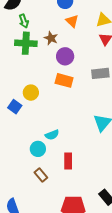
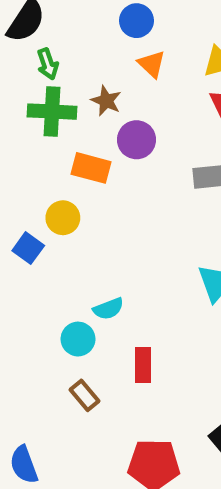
orange rectangle: (64, 80) -> (91, 168), moved

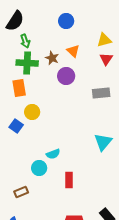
orange triangle: (152, 64) -> (73, 51), moved
orange rectangle: (91, 168) -> (19, 88), moved, turned 66
brown rectangle: (85, 395) -> (21, 192), moved, turned -72

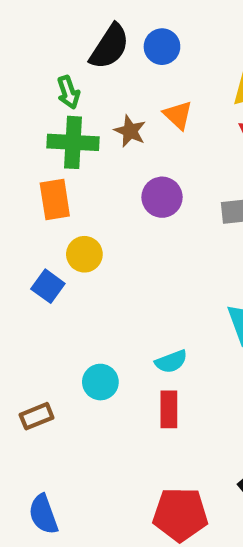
black semicircle: (15, 21) -> (110, 47), moved
purple circle: (66, 76) -> (162, 197), moved
cyan semicircle: (53, 154) -> (171, 361), moved
brown rectangle: (21, 192) -> (37, 416), moved

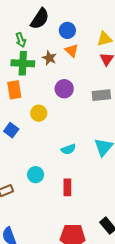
blue circle: (162, 47) -> (67, 30), moved
yellow circle: (84, 254) -> (39, 113), moved
cyan semicircle: (171, 361) -> (68, 149), moved

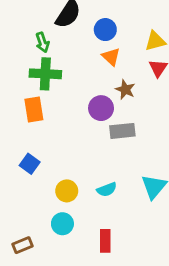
brown star: (49, 58) -> (125, 90), moved
gray rectangle: (101, 95) -> (122, 131), moved
yellow circle: (39, 113) -> (67, 191), moved

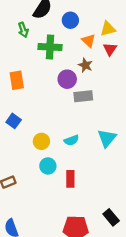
orange triangle: (111, 57) -> (89, 41), moved
green cross: (45, 74) -> (50, 47), moved
cyan circle: (62, 224) -> (48, 166), moved

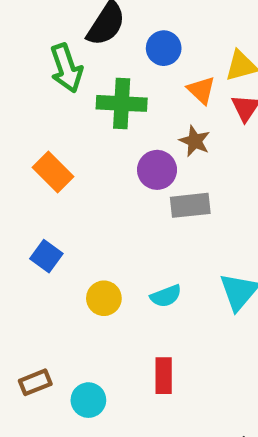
green arrow: (23, 30) -> (66, 68), size x1.5
orange rectangle: (17, 80) -> (53, 172), turned -36
cyan circle: (48, 166) -> (88, 400), moved

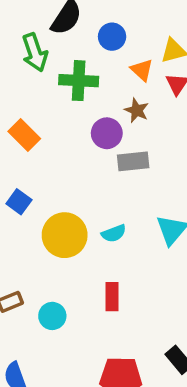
yellow circle: (104, 298) -> (65, 235), size x1.6

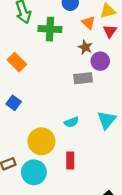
purple circle: (107, 133) -> (100, 61), moved
yellow circle: (65, 235) -> (41, 141), moved
cyan circle: (52, 316) -> (34, 172), size x1.5

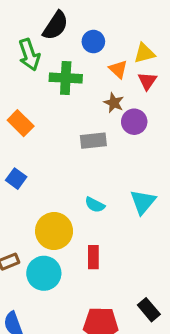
gray rectangle: (83, 78) -> (93, 141), moved
cyan semicircle: (71, 122) -> (95, 205), turned 48

